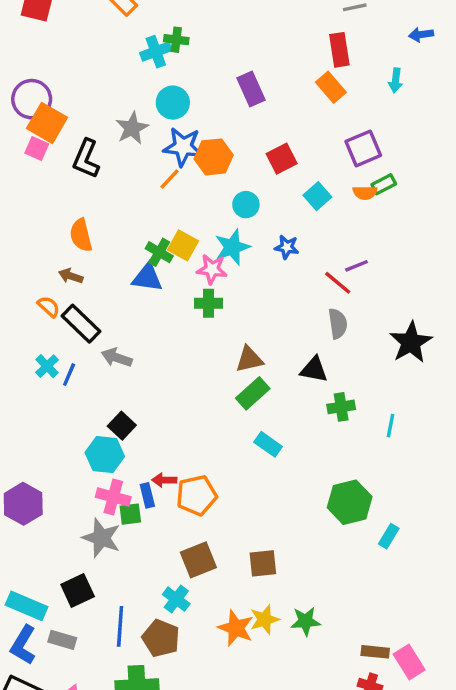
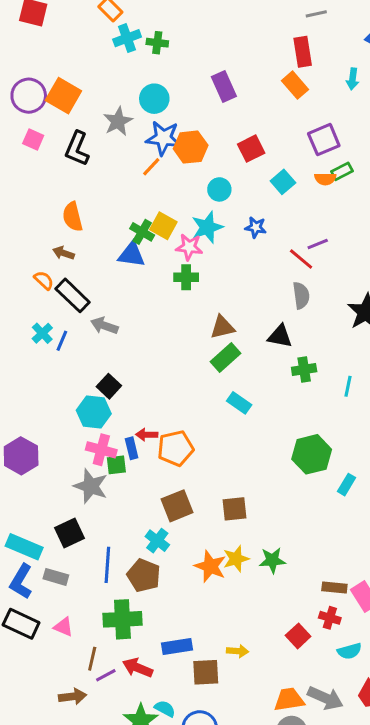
cyan cross: (156, 52) -> (127, 38), moved
orange square: (47, 123) -> (63, 96), moved

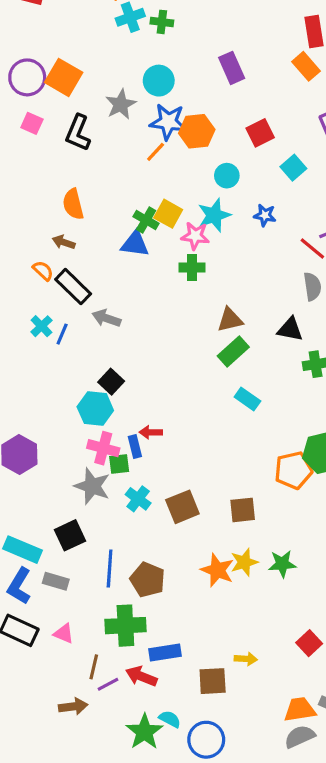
orange pentagon: (175, 448) -> (293, 470), moved
cyan cross: (157, 541) -> (138, 499), moved
blue rectangle: (177, 647) -> (165, 653), moved

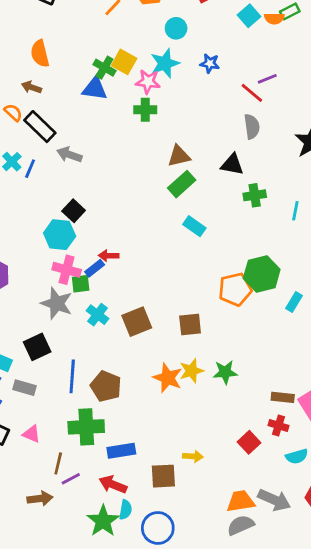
cyan square: (293, 168) -> (249, 16), moved
blue rectangle: (135, 447) -> (95, 268), turned 66
red arrow: (141, 676) -> (113, 484), moved
cyan semicircle: (170, 719) -> (126, 510), turned 72

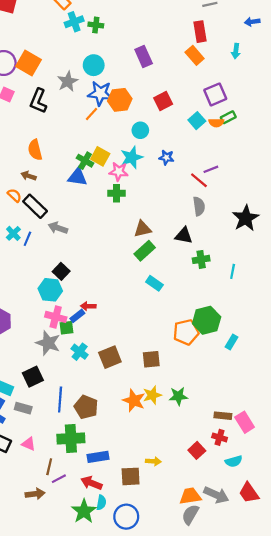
gray semicircle: (241, 525) -> (190, 514), turned -36

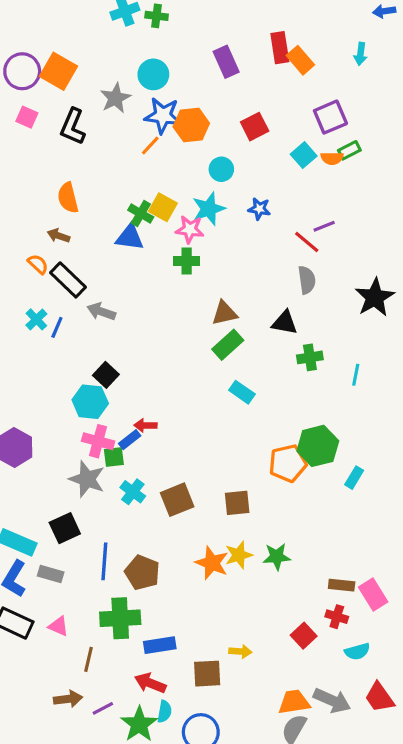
red rectangle: (200, 32) -> (280, 48), moved
purple line: (59, 479) -> (103, 708), moved

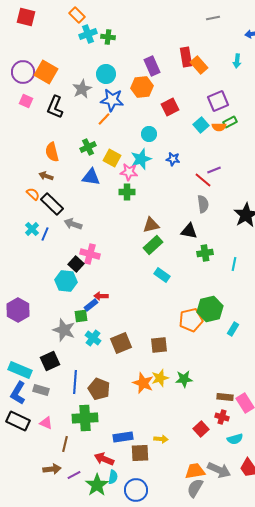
orange hexagon: (191, 125) -> (142, 87), moved
green cross: (141, 214) -> (88, 147), moved, turned 35
pink cross: (98, 441) -> (90, 254), moved
blue rectangle: (160, 645) -> (123, 437), moved

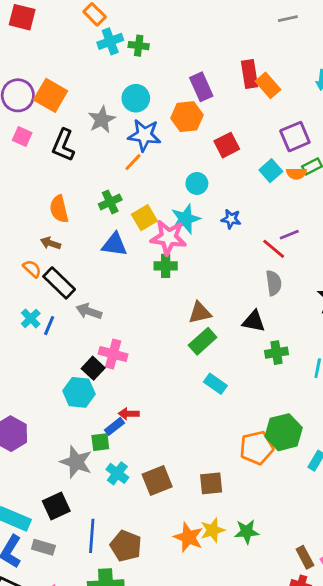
yellow square: (112, 158) -> (144, 218), turned 30
pink star: (129, 172) -> (168, 237), size x1.4
brown rectangle: (225, 397) -> (305, 557), turned 56

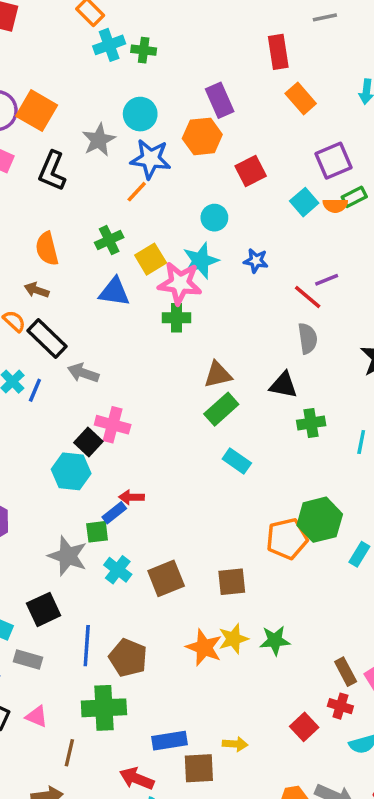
red rectangle: (249, 74) -> (278, 52), moved

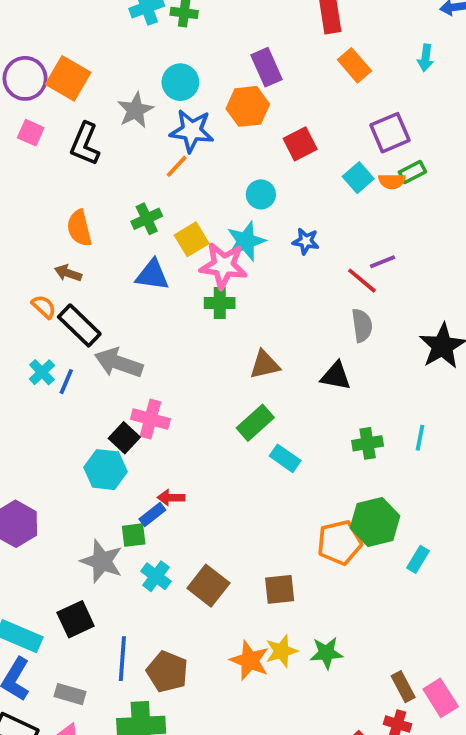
gray arrow: (83, 373) -> (119, 363), size x1.4
green rectangle: (221, 409) -> (255, 423), moved
green cross: (311, 423) -> (368, 443), moved
brown square: (166, 578) -> (208, 586), turned -30
gray rectangle: (28, 660) -> (70, 694), moved

